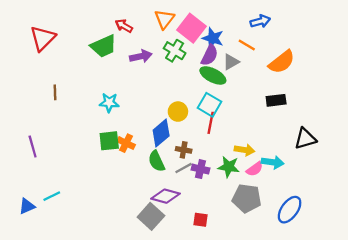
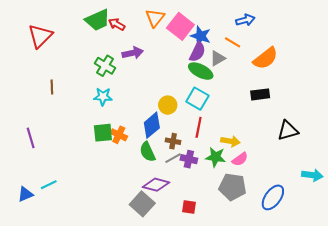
green trapezoid: (104, 46) -> (98, 20), moved
green cross: (175, 51) -> (105, 66), moved
red line: (211, 123) -> (199, 127), moved
cyan arrow: (273, 162) -> (312, 175), moved

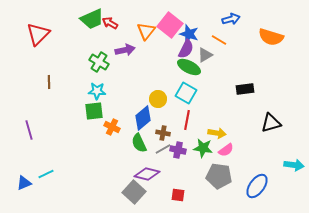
orange triangle: (155, 18) -> (146, 31), moved
orange semicircle: (265, 58) -> (271, 37), moved, turned 55
green square: (103, 133) -> (94, 111), moved

